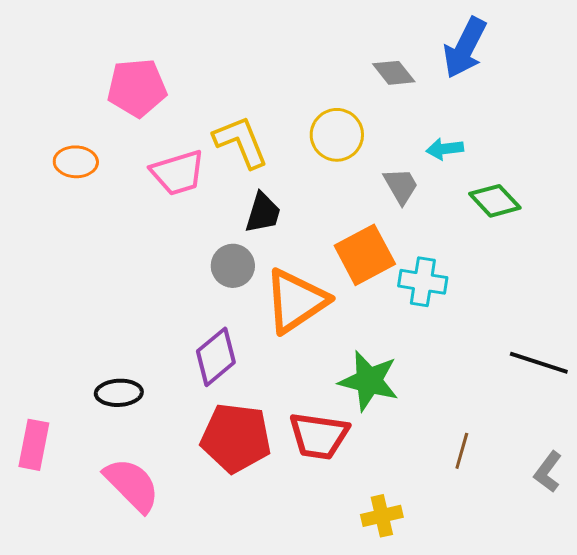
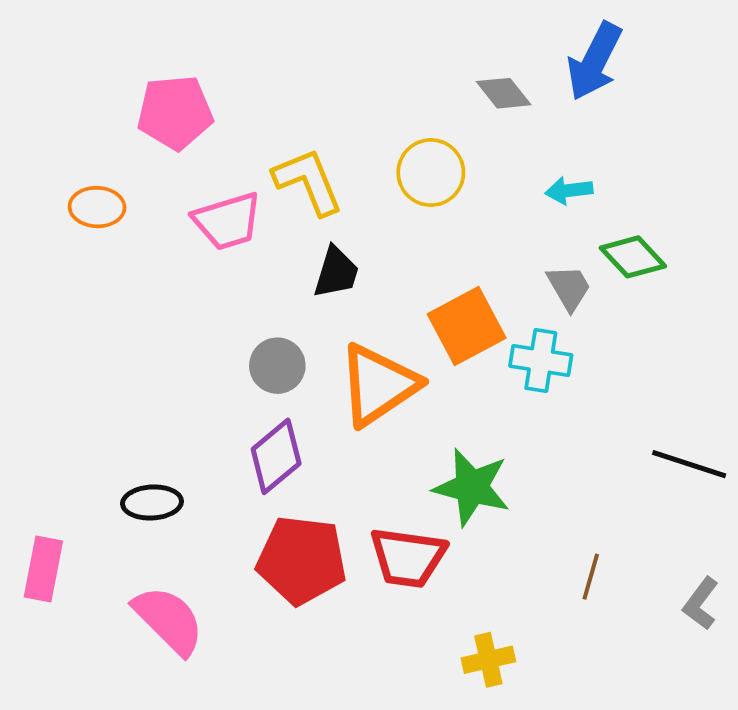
gray trapezoid: (401, 186) -> (569, 288), moved
gray circle: (233, 266) -> (277, 366), moved

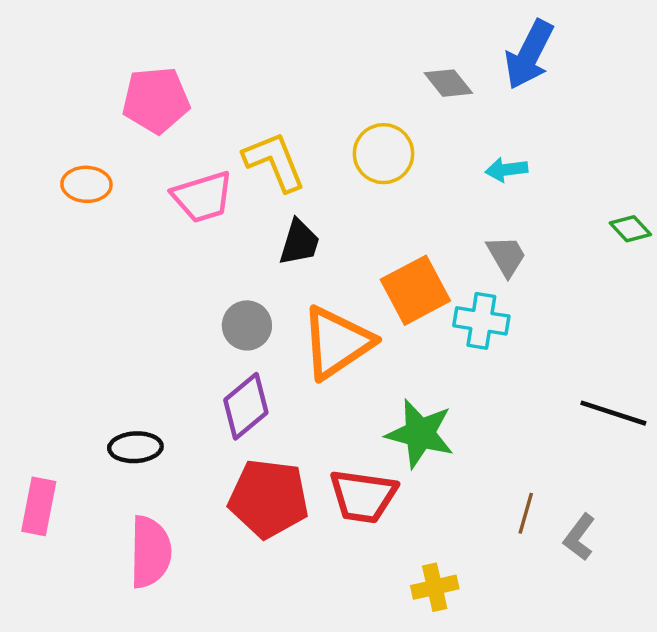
green diamond: (633, 257) -> (630, 229), moved, size x0.7
gray L-shape: (701, 604) -> (579, 537), moved
pink semicircle: (169, 620) -> (150, 552), turned 46

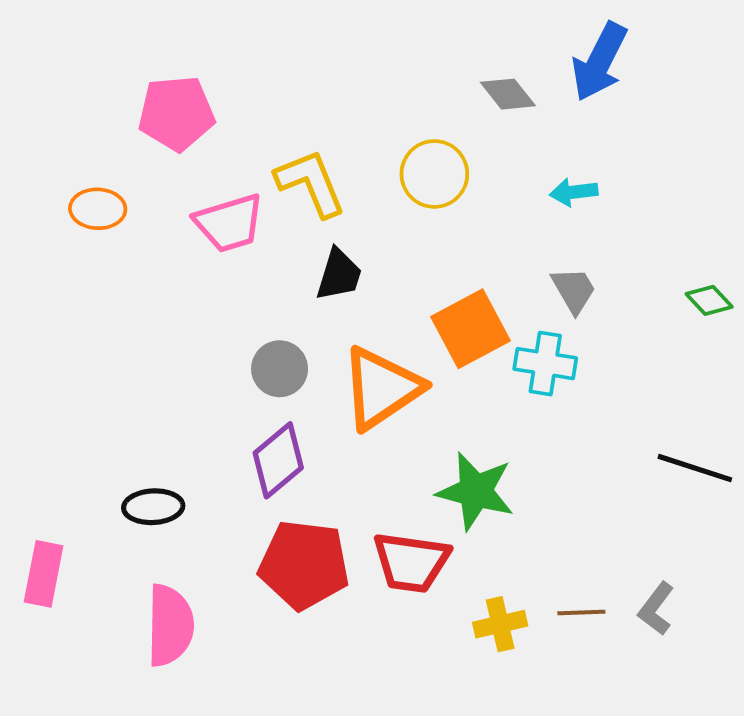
green diamond: (630, 229) -> (709, 300), moved
brown line: (526, 513) -> (581, 613), moved, turned 72
yellow cross: (435, 587) -> (500, 624), moved

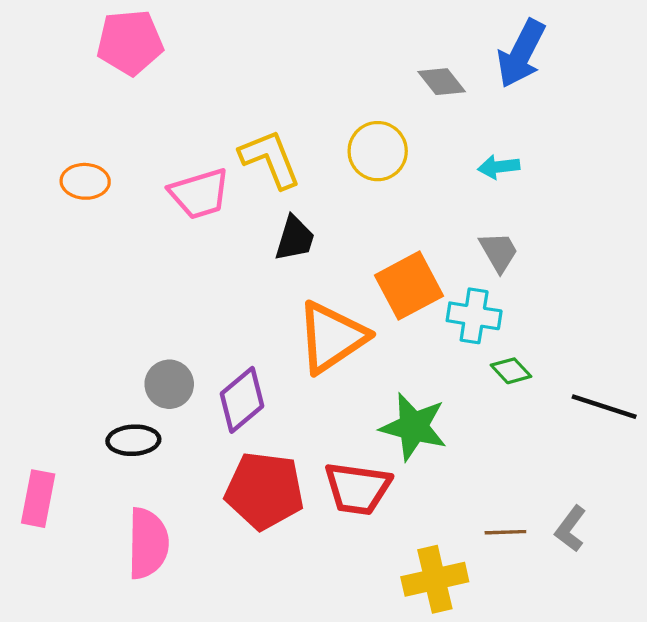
pink pentagon: (176, 113) -> (130, 42), moved
green diamond: (709, 300) -> (511, 371), moved
gray circle: (280, 369) -> (169, 384), moved
yellow cross: (500, 624) -> (435, 579), moved, size x1.4

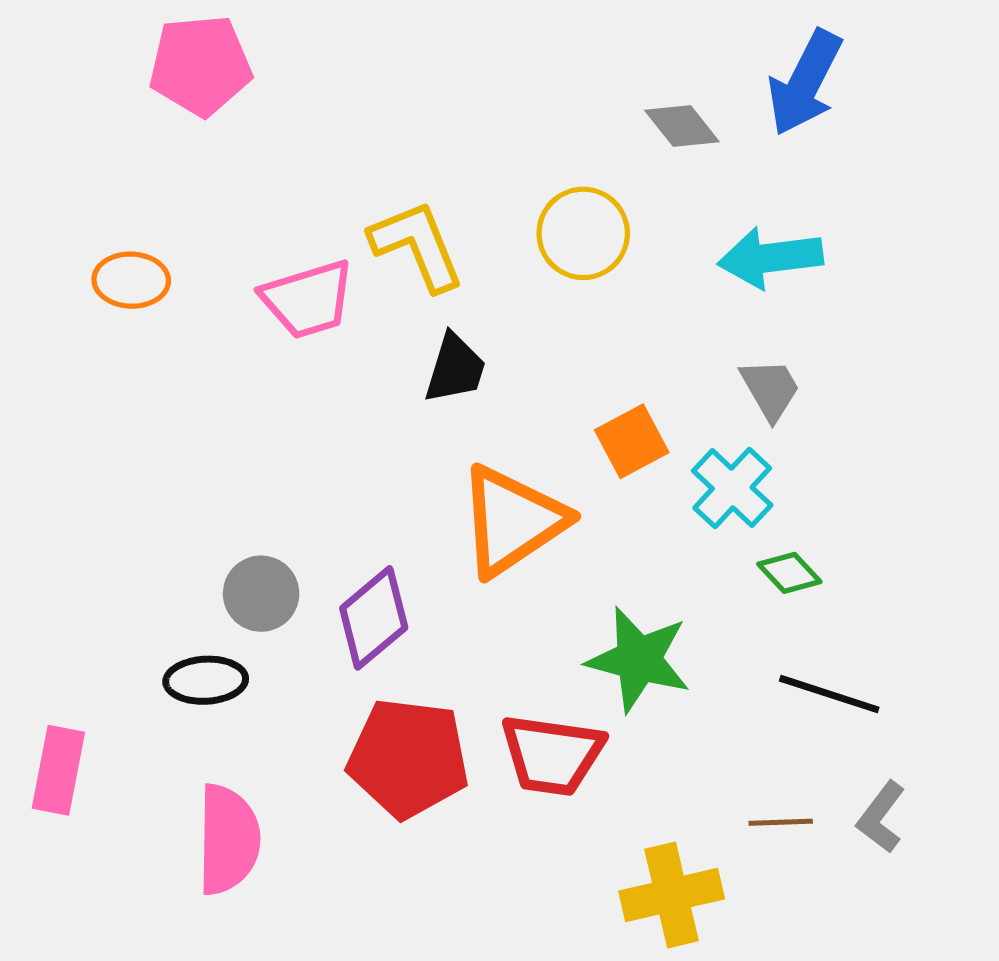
cyan arrow: (499, 167) -> (770, 258), size x1.6
orange square: (409, 286) -> (632, 441), size x0.7
cyan cross: (474, 316) -> (732, 488), turned 34
black line: (604, 407) -> (829, 694), moved

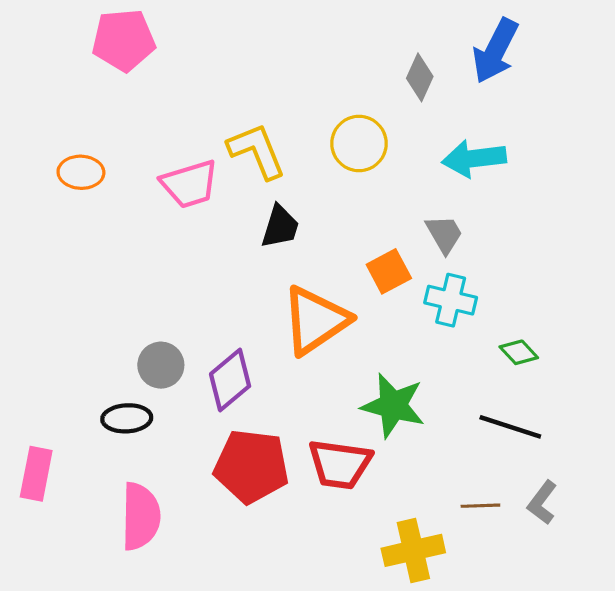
gray diamond: (682, 126) -> (420, 77), turned 63
gray trapezoid: (770, 389) -> (444, 234), moved
cyan cross: (732, 488) -> (451, 300), turned -30
green diamond: (789, 573) -> (519, 352), moved

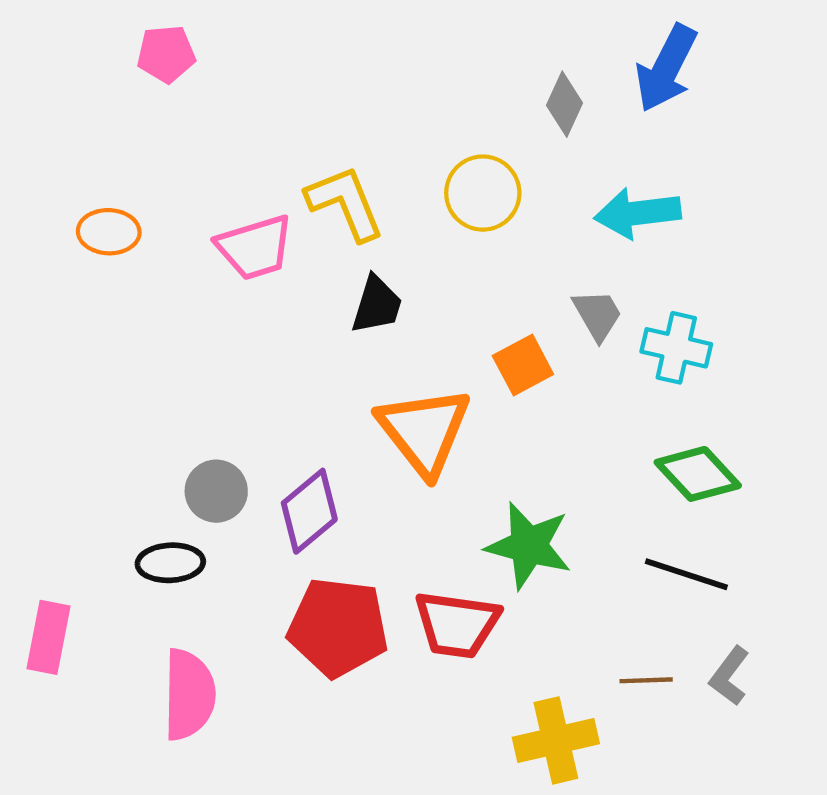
pink pentagon: (124, 40) -> (166, 54), size x0.7
cyan cross: (451, 300) -> (676, 348), moved
orange triangle: (315, 320) -> (424, 431), turned -34
green diamond: (519, 352) -> (698, 474), size x1.6

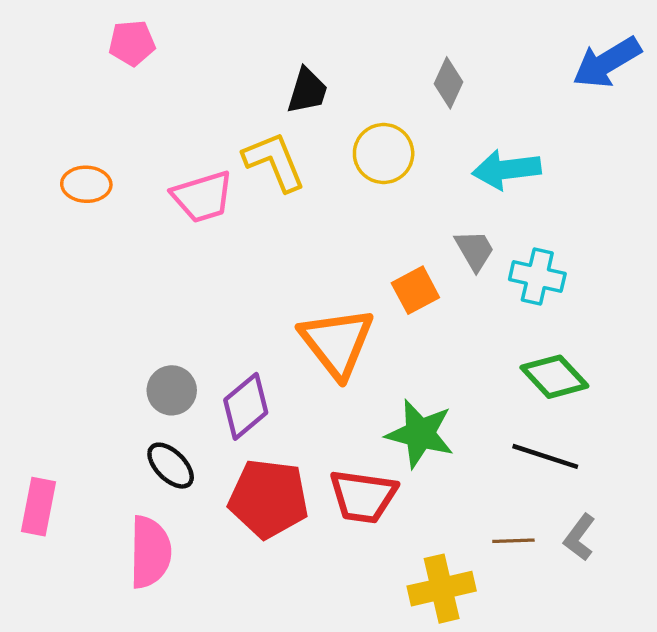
blue arrow: (666, 68) -> (607, 62), moved, turned 32
black trapezoid: (377, 305) -> (307, 91), moved
black ellipse: (170, 563) -> (171, 466), moved, turned 48

